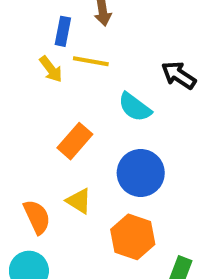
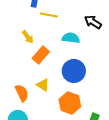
yellow arrow: (51, 69) -> (28, 37), moved
cyan semicircle: (135, 107) -> (71, 38), turned 150

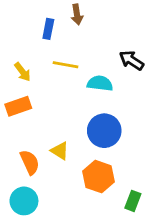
yellow line: (49, 15) -> (66, 65), moved
yellow arrow: (28, 37) -> (23, 72), moved
orange rectangle: (41, 55) -> (18, 106), moved, turned 30

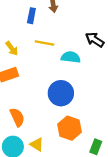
blue circle: (104, 131) -> (61, 93), moved
yellow triangle: (60, 151) -> (37, 144), moved

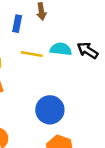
cyan semicircle: (71, 57) -> (61, 49), moved

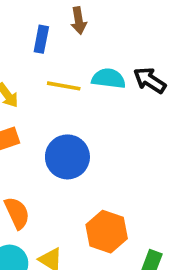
blue circle: (50, 110) -> (67, 157), moved

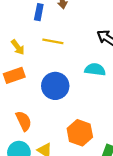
cyan semicircle: (109, 78) -> (95, 69), moved

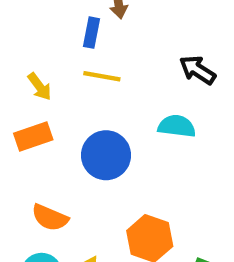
blue rectangle: (39, 12) -> (91, 33), moved
orange semicircle: (24, 121) -> (50, 218), turned 138

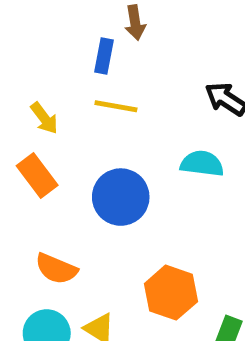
orange rectangle: (33, 137) -> (37, 176), turned 72

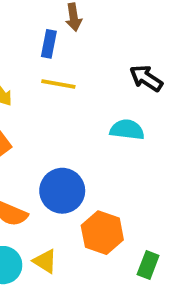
blue circle: (121, 197) -> (62, 191), moved

